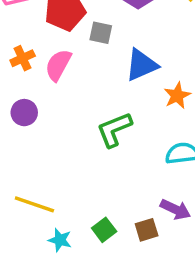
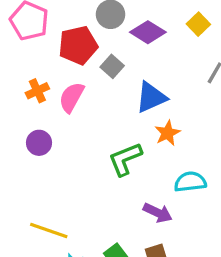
gray square: (101, 33) -> (112, 66), turned 30
orange star: (177, 96) -> (167, 133), moved
purple arrow: (175, 209) -> (158, 213), moved

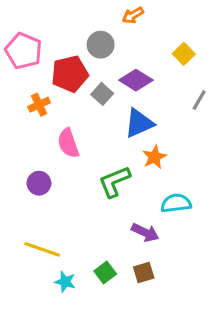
purple diamond: (148, 32) -> (136, 80), moved
orange cross: (37, 91) -> (39, 105), moved
pink semicircle: (72, 97) -> (68, 143), moved, turned -48
purple circle: (39, 143) -> (39, 183), moved

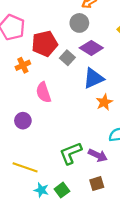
gray circle: (101, 45) -> (79, 23), moved
green L-shape: (114, 182) -> (71, 153), moved
green square: (105, 273) -> (62, 190), moved

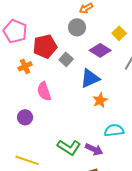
purple diamond: (91, 48) -> (100, 50), moved
green L-shape: (71, 153) -> (69, 147), turned -125

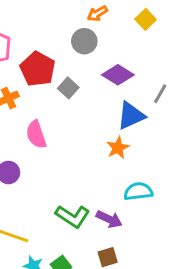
yellow square: (119, 33) -> (146, 19), moved
red pentagon: (45, 46) -> (38, 69), turned -30
blue triangle: (90, 78) -> (131, 116), moved

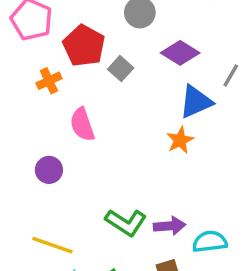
cyan semicircle: (138, 191) -> (210, 242), moved
purple arrow: (109, 219) -> (170, 226), turned -30

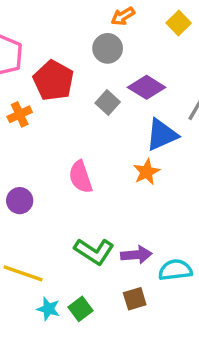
gray square: (121, 69) -> (108, 103), moved
pink semicircle: (82, 124) -> (81, 177), moved

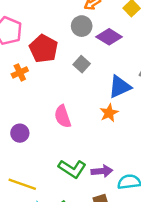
purple diamond: (147, 87) -> (109, 37), moved

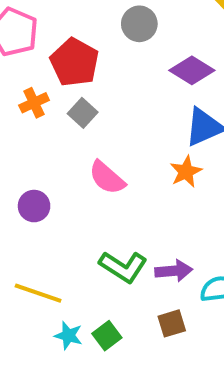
purple diamond: (109, 37) -> (192, 70), moved
gray square: (82, 64) -> (83, 113), moved
pink semicircle: (63, 116) -> (107, 178), turned -30

